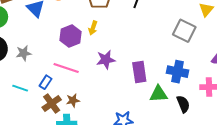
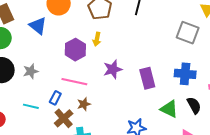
green triangle: (158, 94) -> (169, 109), moved, turned 36
brown star: (73, 100) -> (84, 104), moved

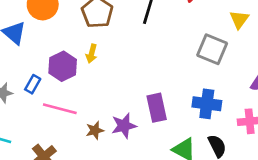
purple star: (113, 69) -> (124, 126), moved
blue rectangle: (55, 98) -> (33, 84), moved
brown star: (84, 104) -> (95, 130), moved

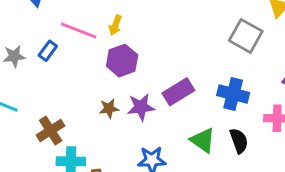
purple hexagon: (63, 66) -> (122, 61), moved
purple rectangle: (157, 108) -> (178, 92), turned 64
pink line: (60, 109) -> (79, 31), moved

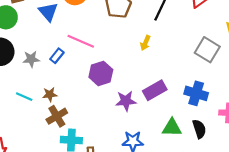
yellow arrow: (115, 25) -> (145, 43), moved
purple hexagon: (122, 61) -> (101, 73), moved
brown star: (109, 108) -> (50, 94), moved
green triangle: (203, 140) -> (172, 128), turned -36

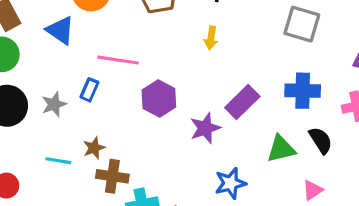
brown cross: (57, 116) -> (112, 176), turned -36

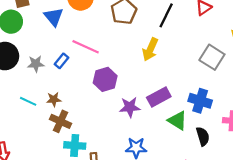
yellow arrow: (211, 38) -> (150, 49), size x1.5
green triangle: (281, 149) -> (177, 121), moved, turned 30

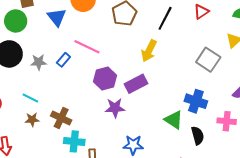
purple rectangle: (159, 97) -> (136, 84), moved
brown star: (54, 99) -> (32, 120), moved
purple star: (130, 107) -> (115, 108), moved

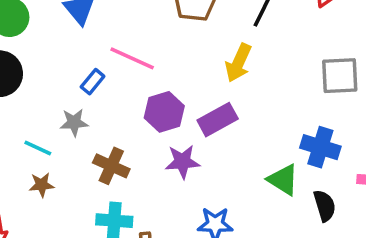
gray square: (208, 60) -> (340, 76), turned -35
gray star: (39, 62) -> (74, 122), moved
brown cross: (61, 118) -> (111, 166), moved

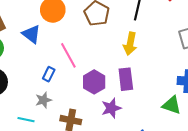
pink line: (132, 58) -> (68, 55), turned 50
purple rectangle: (218, 120) -> (126, 79), turned -55

